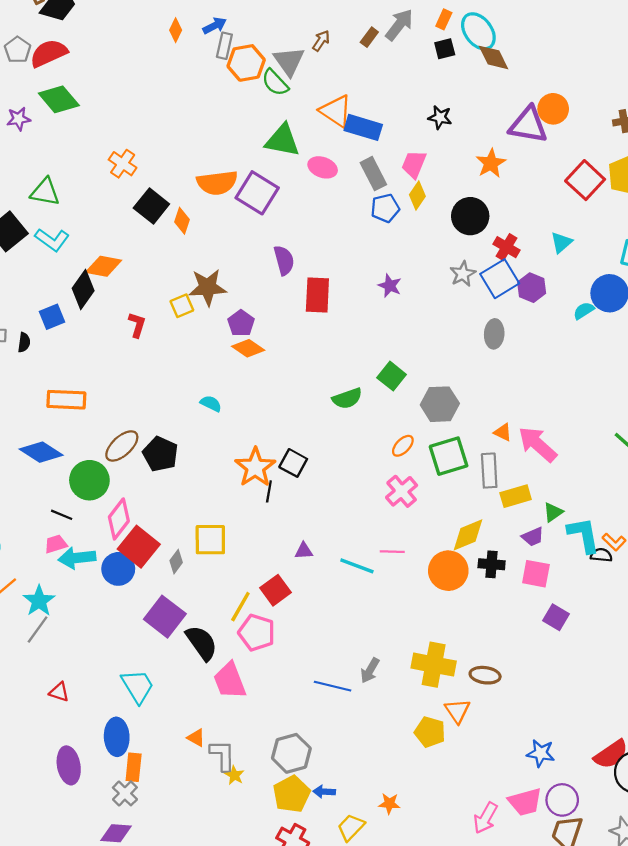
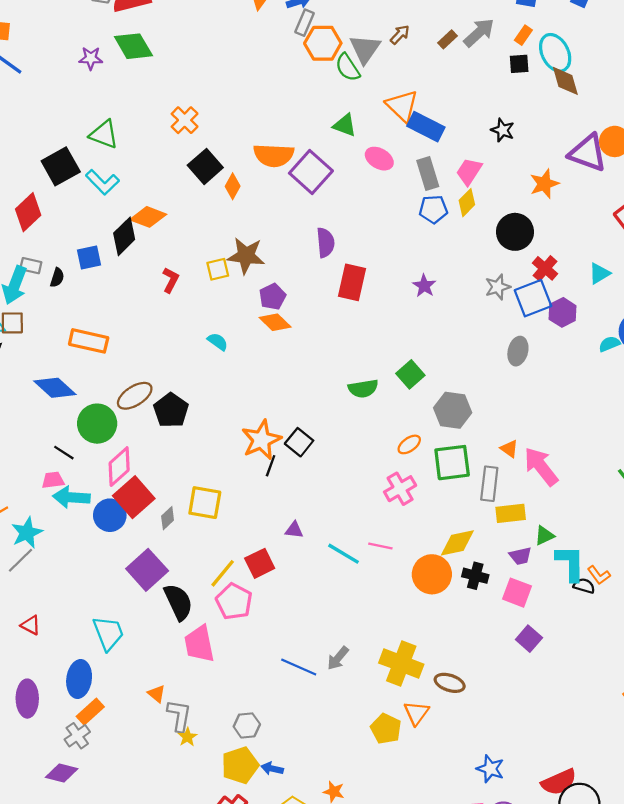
green triangle: (282, 140) -> (345, 125), size x0.7
cyan semicircle: (211, 404) -> (218, 342), moved
gray hexagon: (291, 753) -> (247, 725), size x0.7
orange rectangle: (134, 767) -> (90, 712), turned 32

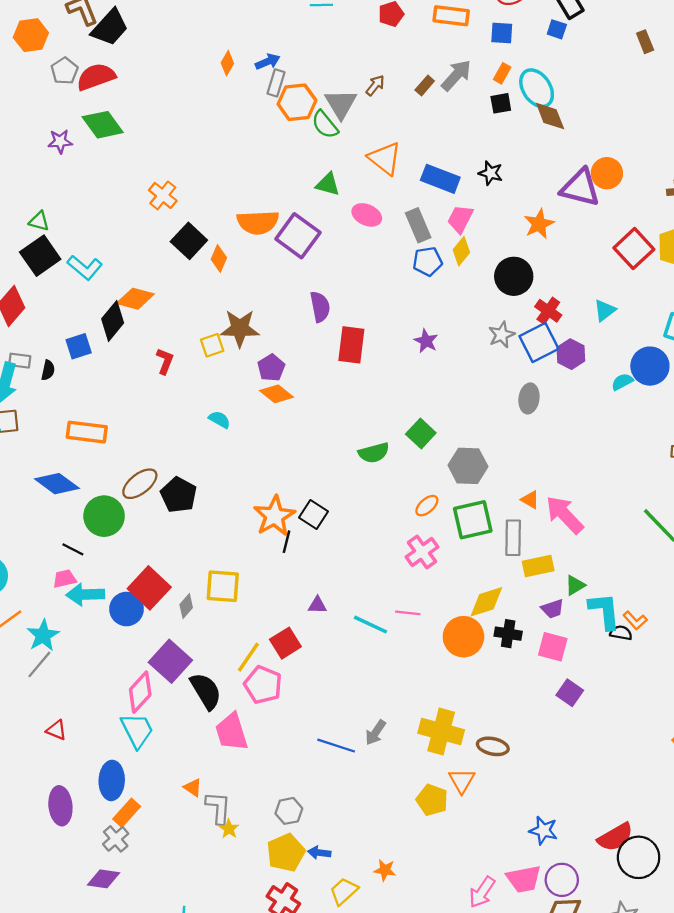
blue rectangle: (426, 127) -> (440, 179), moved
green triangle: (104, 134) -> (39, 221), moved, size x0.7
pink diamond: (119, 467) -> (140, 692), moved

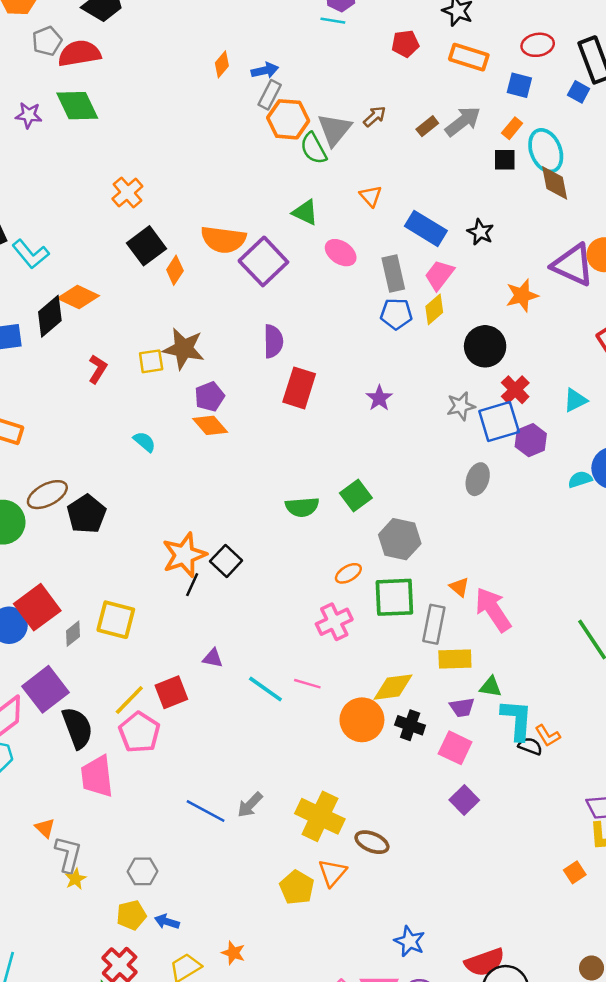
orange triangle: (385, 158) -> (371, 196), size x0.6
green triangle: (575, 585) -> (491, 687), turned 30
yellow pentagon: (286, 853) -> (131, 915), size x0.7

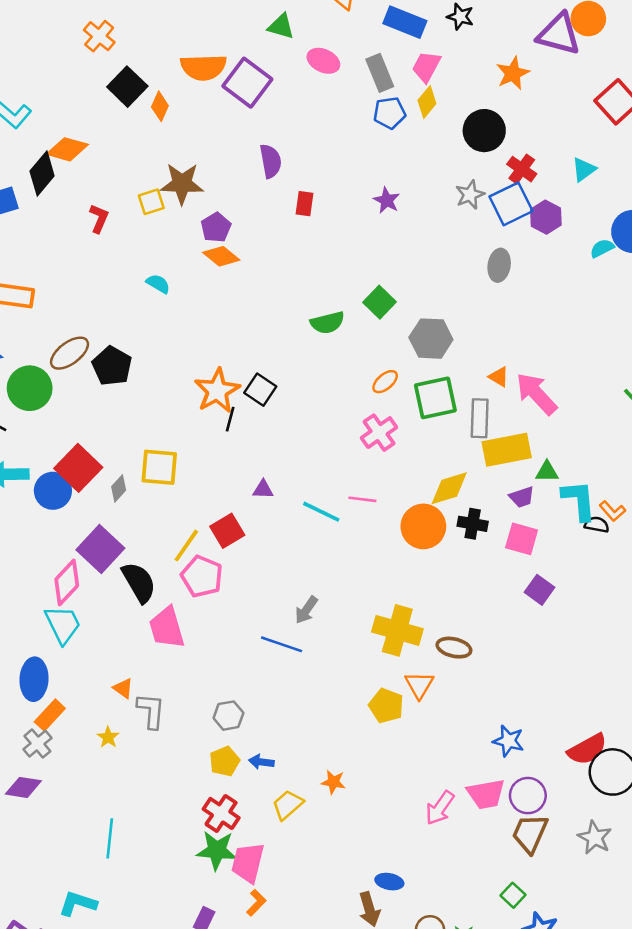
red rectangle: (299, 388) -> (305, 204), size x0.6
yellow rectangle: (455, 659) -> (507, 450), size x1.4
gray arrow: (250, 805) -> (306, 610), moved
yellow star: (75, 879) -> (108, 737), moved

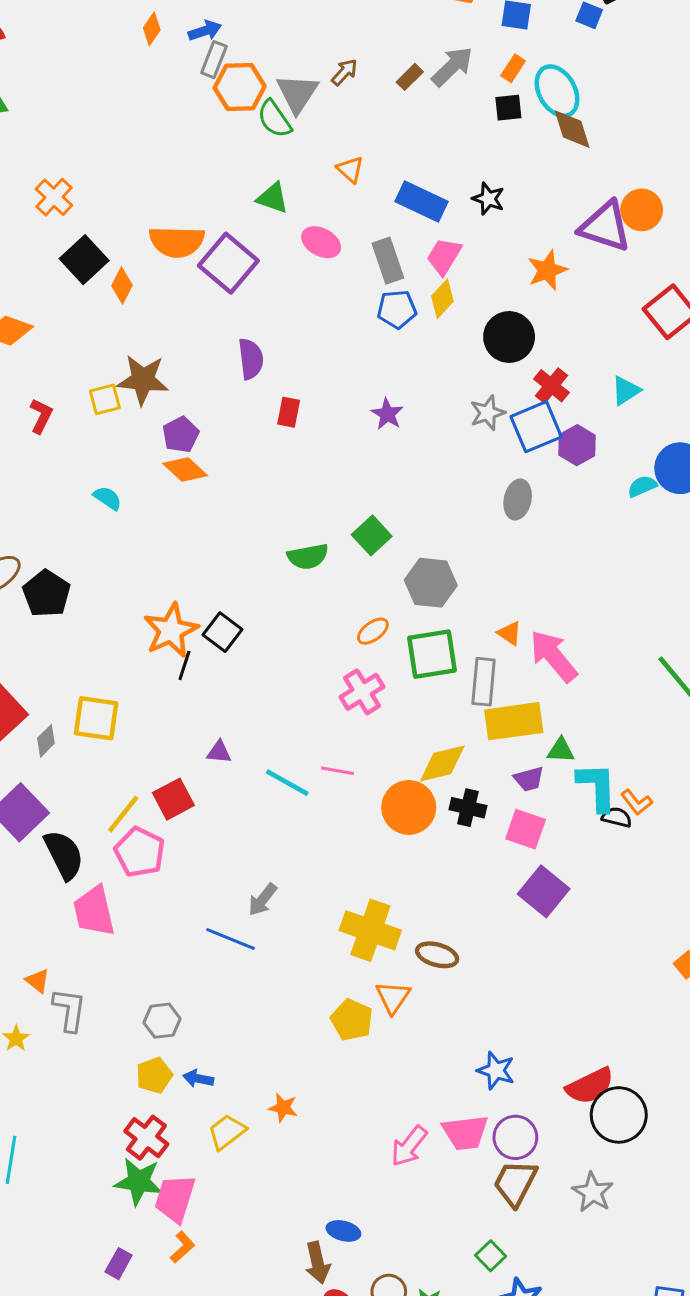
purple square: (539, 590) -> (544, 891), size x1.4

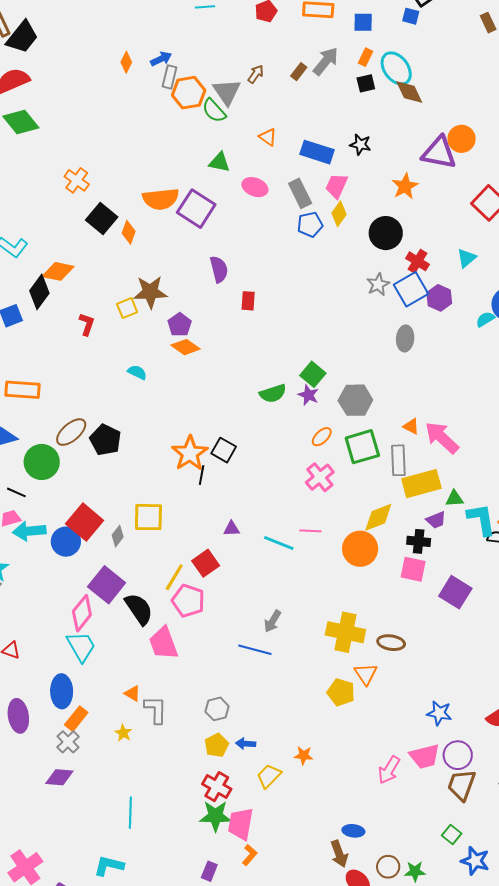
purple star: (387, 414) -> (308, 395), moved
black cross: (468, 808) -> (419, 541), moved
pink square: (526, 829) -> (413, 569), moved

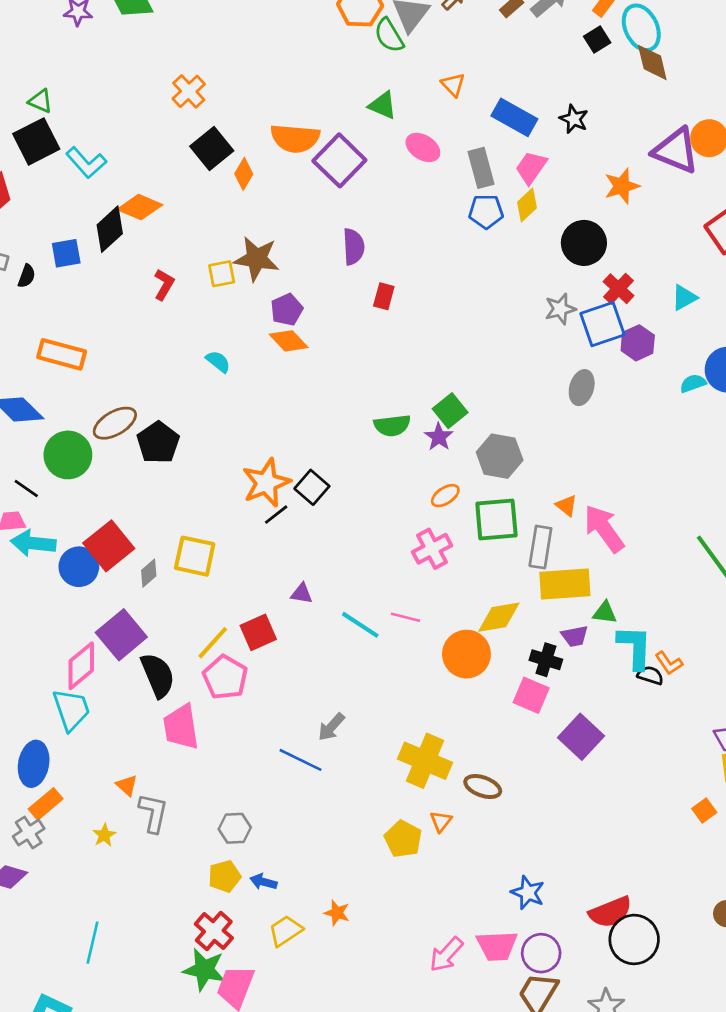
black square: (366, 83) -> (597, 39), turned -30
black line: (202, 475) -> (276, 515), turned 30
orange triangle: (366, 674) -> (441, 821), size x0.7

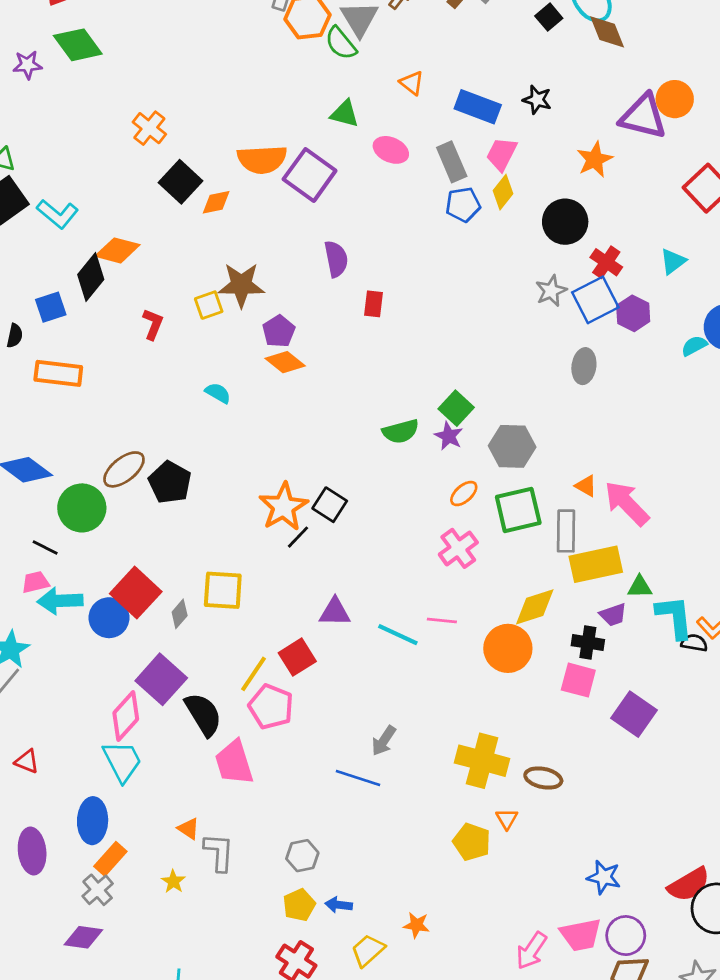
orange diamond: (244, 174) -> (216, 202), turned 56
orange rectangle: (62, 354) -> (58, 373), moved
purple triangle: (302, 594) -> (335, 612), size x1.4

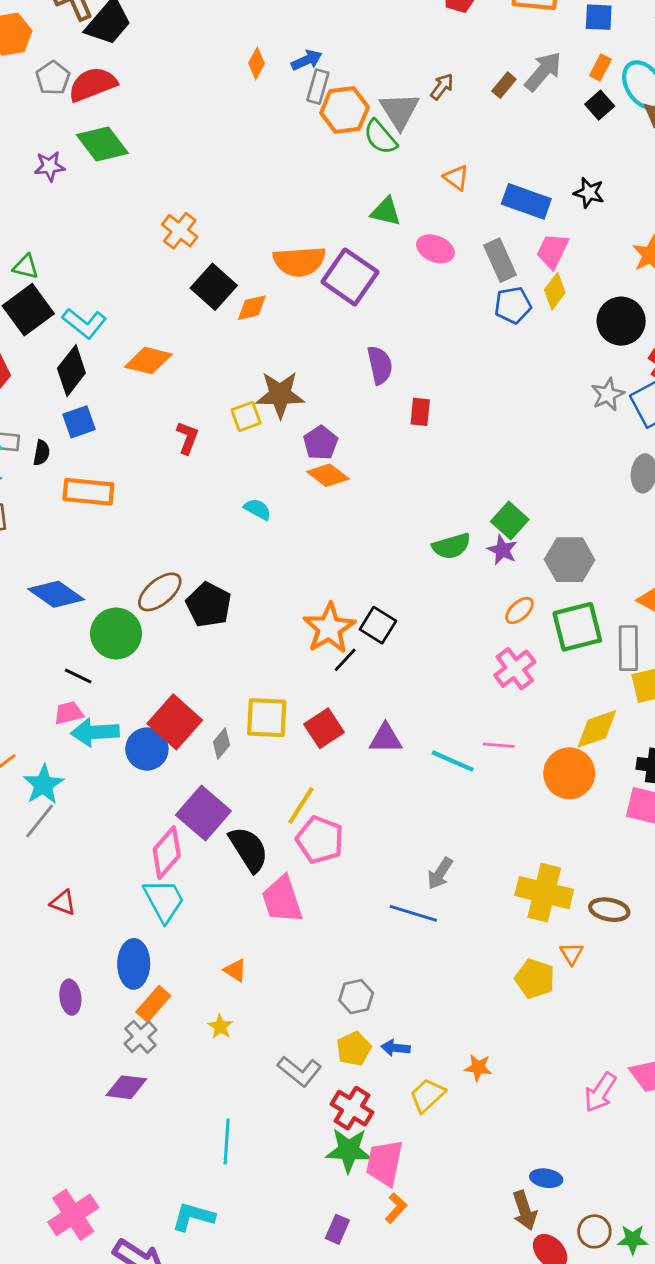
black diamond: (91, 277) -> (71, 371), moved
red square: (297, 657) -> (324, 728), moved
purple ellipse: (32, 851) -> (70, 997), size x0.7
gray L-shape: (219, 852) -> (300, 1071), moved, turned 126

